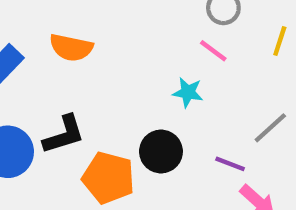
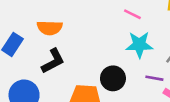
cyan star: (188, 92) -> (139, 45), moved, size x1.5
black L-shape: (64, 135) -> (53, 61), moved

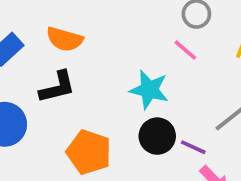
cyan star: (139, 45) -> (149, 90), moved
black circle: (113, 78) -> (157, 136), moved

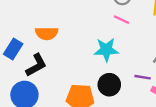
black L-shape: (57, 87) -> (36, 65), moved
black circle: (157, 136) -> (109, 85), moved

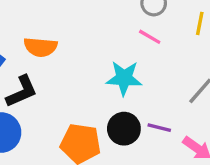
purple line: (143, 77) -> (159, 128), moved

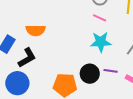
cyan star: (124, 78) -> (101, 42), moved

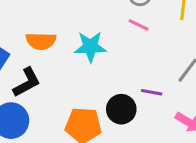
cyan star: (101, 42) -> (90, 47), moved
purple line: (111, 71) -> (152, 92), moved

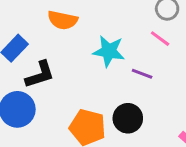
orange semicircle: (41, 41) -> (63, 20), moved
purple line: (152, 92) -> (142, 74), moved

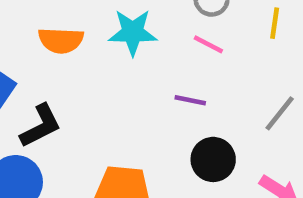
cyan star: (109, 51) -> (133, 32), moved
black circle: (128, 118) -> (213, 159), moved

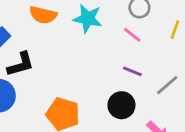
purple line: (190, 100) -> (132, 71), moved

